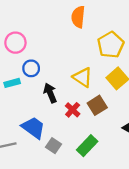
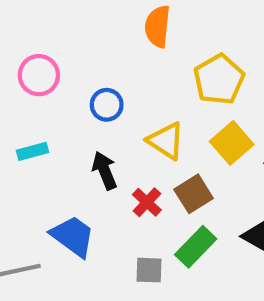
blue circle: (31, 68) -> (107, 105), moved
gray square: (54, 146) -> (149, 270), moved, turned -32
green rectangle: (87, 146) -> (196, 247), moved

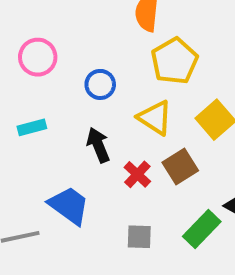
yellow pentagon: (219, 79) -> (174, 61), moved
green rectangle: (196, 247) -> (202, 229), moved

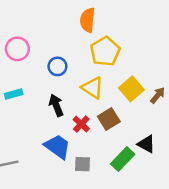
blue trapezoid: (69, 206) -> (57, 147), moved

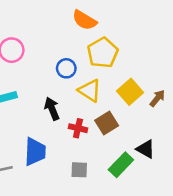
orange semicircle: (88, 20) -> (84, 20), turned -65
blue circle: (57, 66) -> (66, 68), moved
red cross: (81, 124) -> (78, 128), turned -30
blue trapezoid: (57, 147) -> (35, 152), moved, turned 56

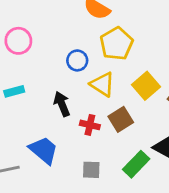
blue trapezoid: (35, 152) -> (44, 150), turned -52

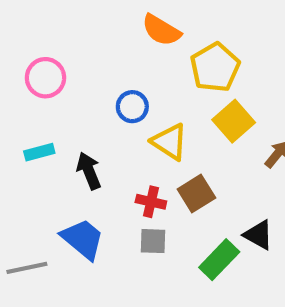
yellow pentagon: (117, 44) -> (215, 67), moved
yellow square: (146, 86) -> (234, 121), moved
black arrow: (62, 104) -> (89, 171), moved
gray square: (91, 170) -> (153, 241), moved

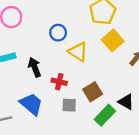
brown square: (196, 193) -> (93, 92), moved
red cross: (151, 202) -> (59, 82), moved

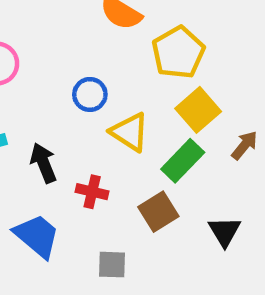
black triangle: (126, 102) -> (225, 231), turned 30
gray square: (69, 105) -> (112, 265), moved
green rectangle: (105, 115) -> (183, 161), moved

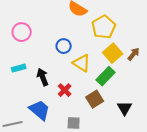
brown arrow: (245, 145) -> (134, 54), moved
red cross: (92, 192) -> (65, 90), turned 32

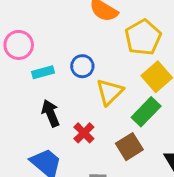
yellow triangle: (82, 63) -> (110, 92), turned 42
cyan rectangle: (19, 68) -> (43, 72), moved

